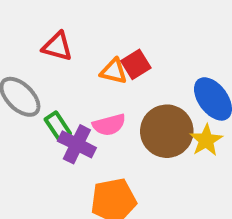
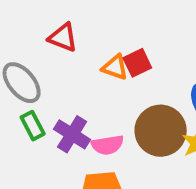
pink semicircle: (109, 125) -> (107, 145), moved
green rectangle: (58, 126) -> (33, 126), moved

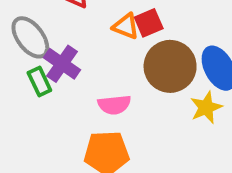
brown circle: (161, 131) -> (170, 66), moved
purple cross: (72, 134) -> (62, 64), moved

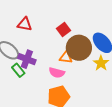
orange triangle: (126, 26) -> (66, 57), moved
pink semicircle: (114, 105) -> (57, 73), turned 35

